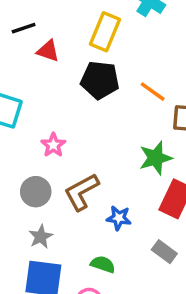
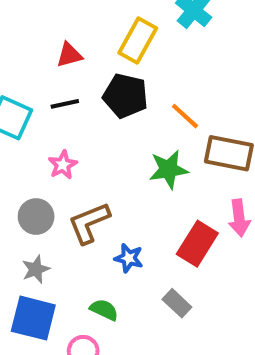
black line: (24, 28) -> (65, 104), moved
red triangle: (48, 51) -> (69, 55), turned -40
green star: (156, 158) -> (168, 169), moved

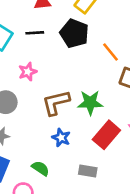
green star: (168, 169) -> (90, 103), moved
brown L-shape: (89, 223) -> (56, 103), moved
gray rectangle: (177, 303) -> (88, 171), turned -42

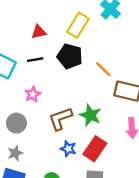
green star: (90, 103) -> (90, 115), turned 30
red rectangle: (106, 135) -> (95, 149), moved

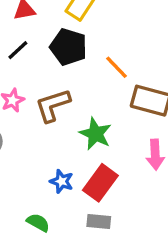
black line: (35, 60) -> (18, 50), turned -35
brown L-shape: (60, 119) -> (53, 105), moved

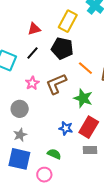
orange line: (117, 67) -> (85, 68), moved

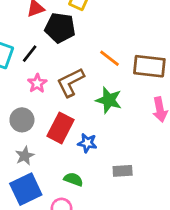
black pentagon: (62, 48) -> (60, 28), moved
black line: (32, 53) -> (30, 54), moved
red rectangle: (89, 127) -> (60, 128), moved
blue square: (19, 159) -> (26, 189), turned -35

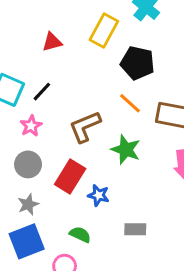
black pentagon: (60, 28) -> (138, 63), moved
pink star: (37, 83) -> (31, 126), moved

